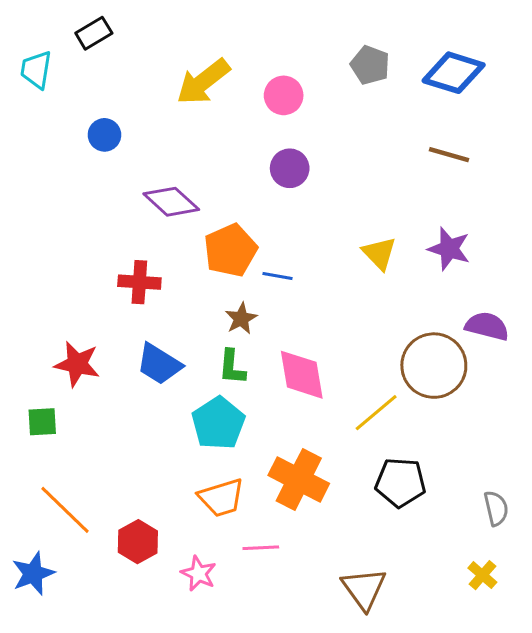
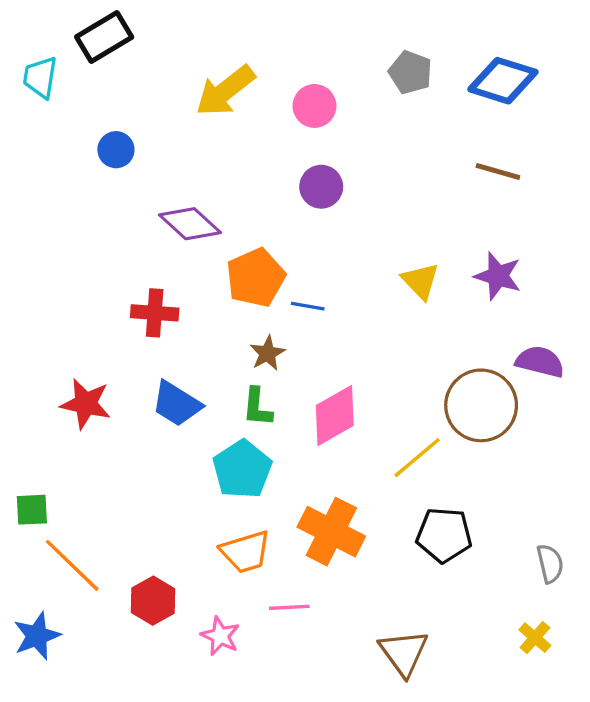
black rectangle: (94, 33) -> (104, 37), size x1.4
pink diamond: (302, 375) -> (335, 416), turned 70
green square: (42, 422) -> (32, 510), moved

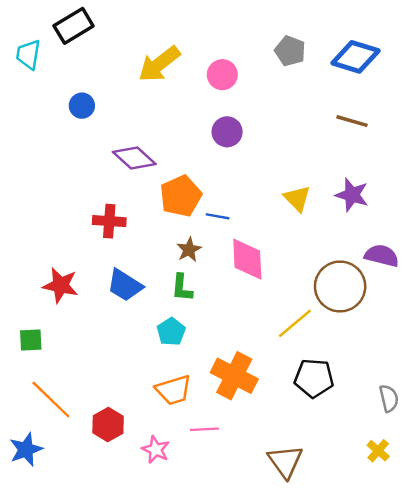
pink diamond: (335, 416) -> (247, 259), moved, turned -63
cyan pentagon: (242, 469) -> (171, 332), size x0.7
green square: (32, 510) -> (31, 340), moved

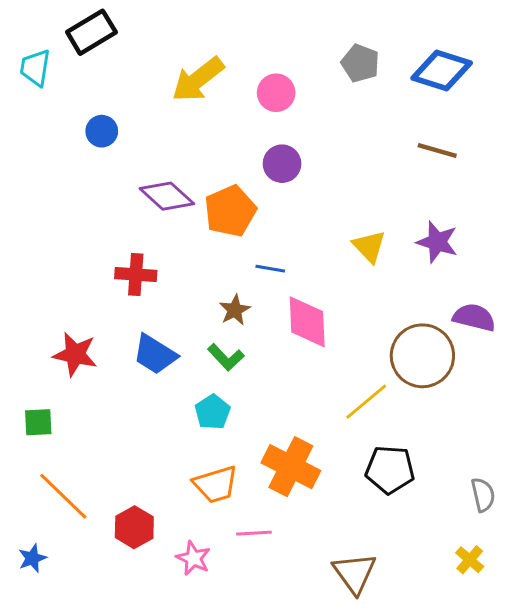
orange pentagon: (181, 196) -> (230, 211), moved
green L-shape: (182, 288) -> (226, 357), turned -48
blue star: (26, 450) -> (32, 558), size x0.7

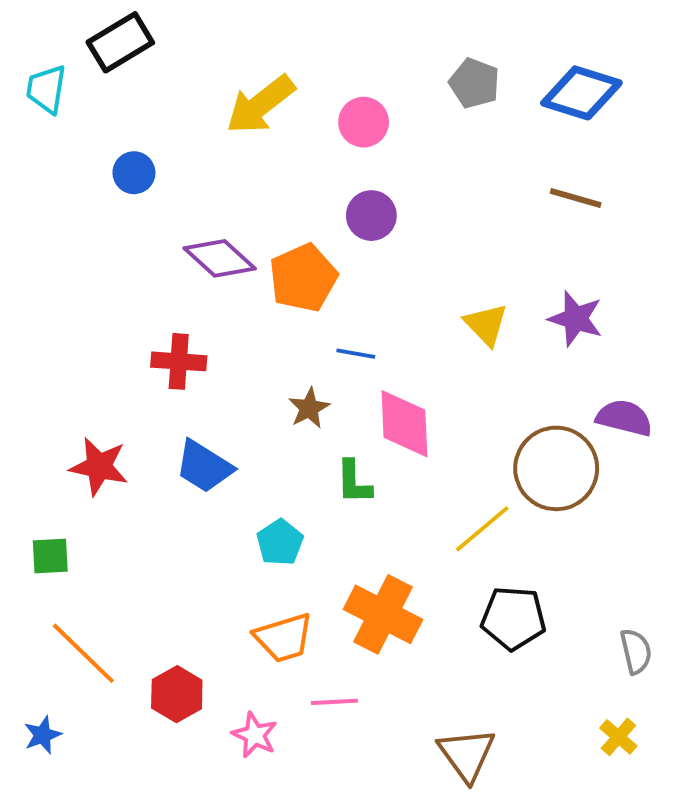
green L-shape: (226, 357) -> (354, 482), moved, turned 42

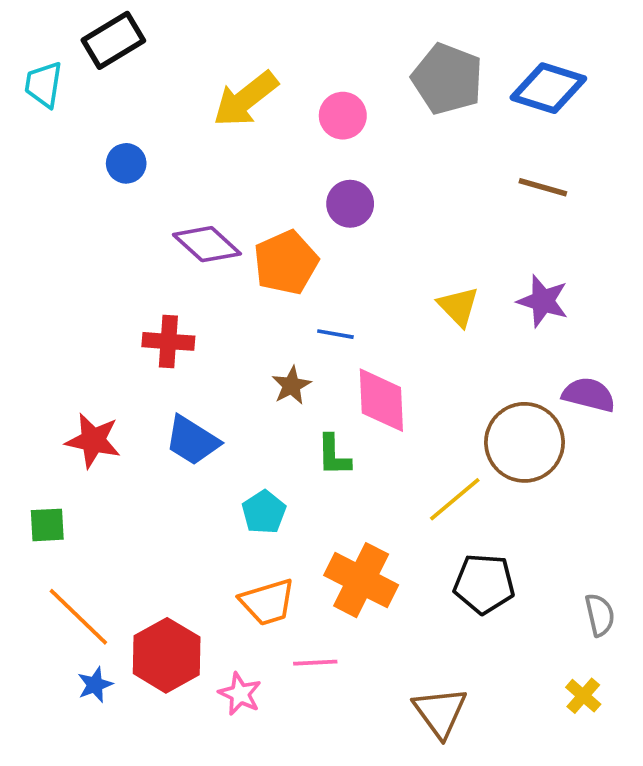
gray pentagon: (474, 83) -> (447, 79), size x1.5
red hexagon: (177, 694) -> (167, 655), size x1.4
blue star: (43, 735) -> (95, 685), moved

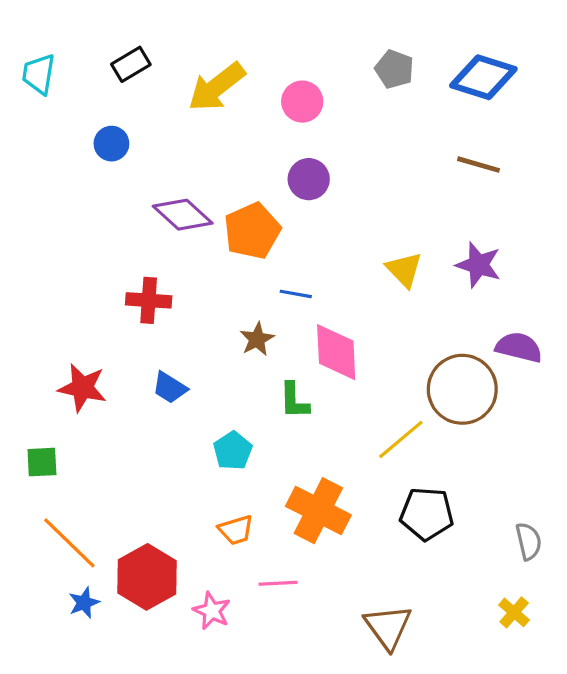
black rectangle: (113, 40) -> (131, 64), moved, size x0.7
gray pentagon: (447, 79) -> (394, 69), size x0.6
blue trapezoid: (192, 441) -> (170, 388), size x0.7
orange trapezoid: (268, 602) -> (236, 530), size x0.7

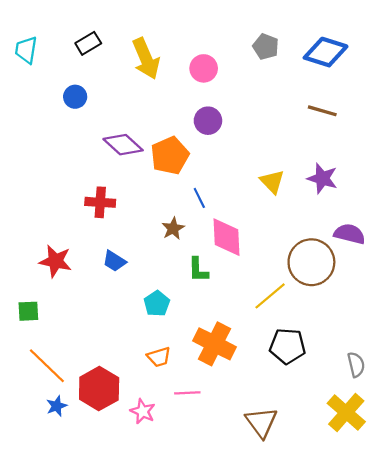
yellow arrow: (217, 87) -> (146, 59), turned -75
blue line: (296, 294) -> (199, 198), turned 54
yellow cross: (514, 612) -> (346, 412), size x1.8

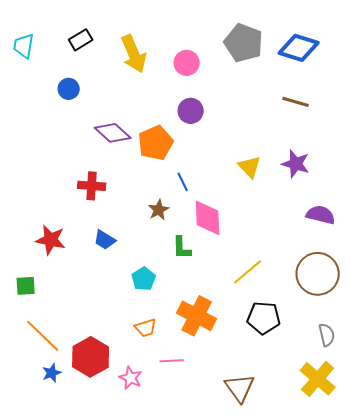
gray pentagon: (266, 47) -> (244, 43), size x1.6
brown circle: (311, 262) -> (318, 274), moved

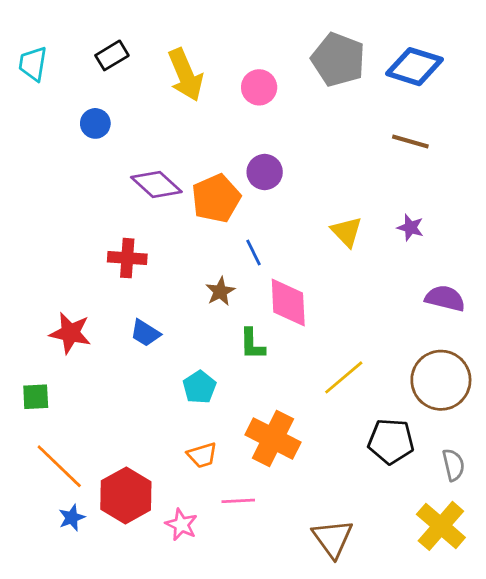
purple circle: (191, 111) -> (265, 172), moved
purple star: (296, 164) -> (410, 228), size x0.7
black pentagon: (264, 318) -> (391, 441), moved

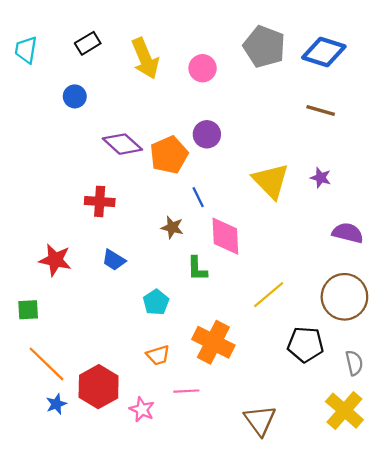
yellow triangle: (347, 232) -> (271, 181), size x1.5
brown star: (220, 291) -> (172, 227), turned -30

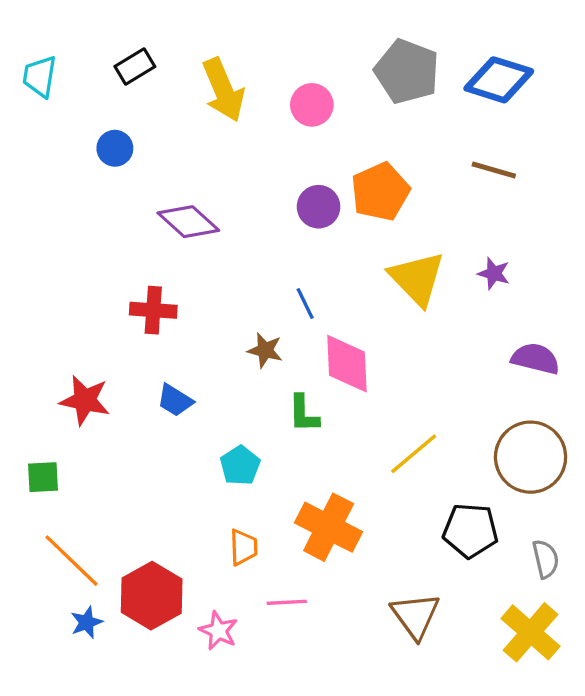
orange pentagon: (169, 155) -> (380, 192), moved
orange trapezoid: (158, 355) -> (243, 547), turned -75
brown triangle: (260, 420) -> (415, 616), moved

